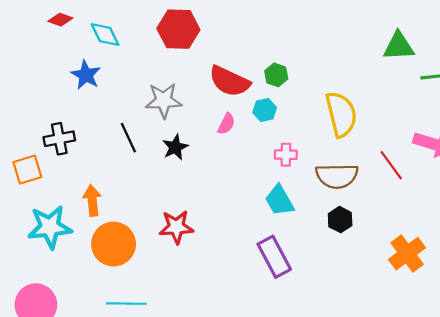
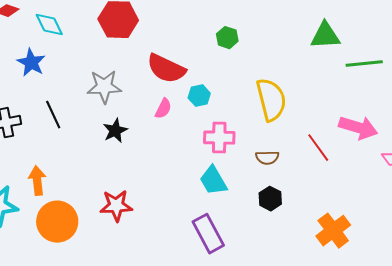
green hexagon: (276, 75) -> (227, 38), moved
black line: (128, 138) -> (53, 115), moved
pink cross: (286, 155) -> (219, 138), size x1.4
brown semicircle: (337, 176) -> (267, 158), size x0.6

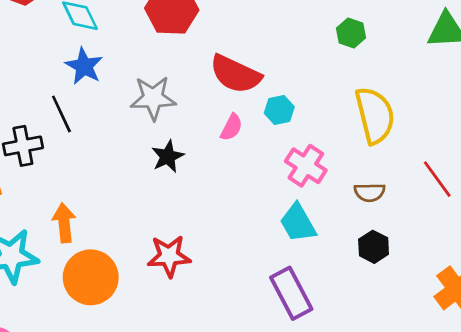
green hexagon: (227, 38) -> (351, 33), moved
blue star: (31, 63) -> (84, 66), moved
black line: (53, 115) -> (61, 114), moved
pink cross: (219, 138) -> (306, 166), turned 32

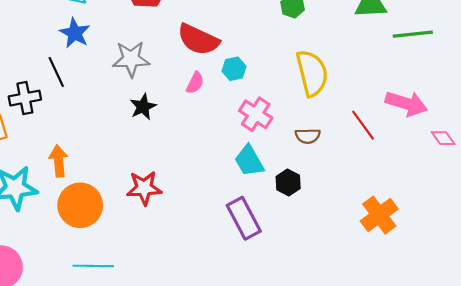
black hexagon: (374, 247) -> (288, 183), moved

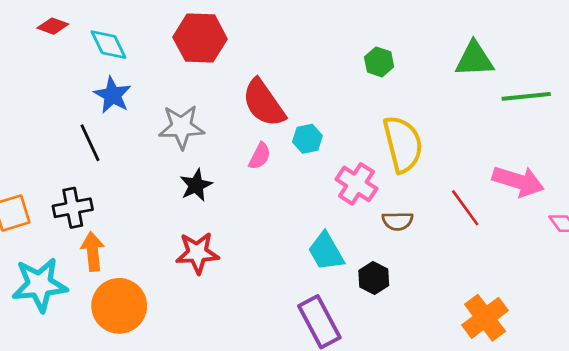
red semicircle: (198, 40) -> (264, 103), turned 30
black cross: (25, 98) -> (73, 208), moved
pink cross: (256, 114) -> (356, 184), moved
red star: (144, 188) -> (197, 253), moved

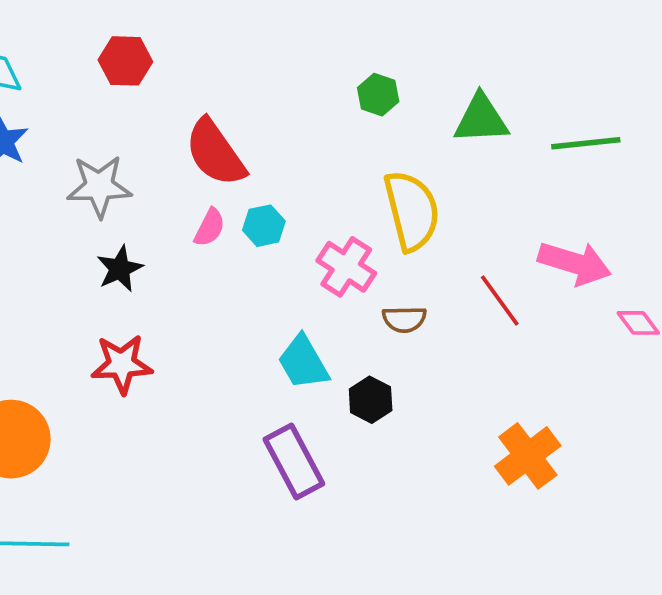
red hexagon: (200, 38) -> (125, 61), size x0.7
green triangle: (474, 59) -> (481, 119), moved
cyan hexagon: (307, 139) -> (264, 226), moved

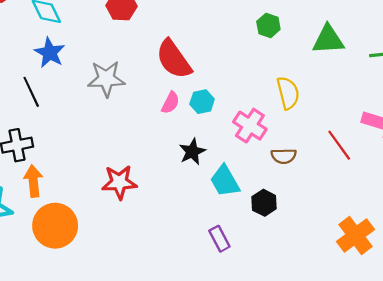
yellow semicircle: (412, 211) -> (288, 93), size x0.7
black star: (120, 269) -> (192, 152), moved
purple rectangle: (294, 462) -> (219, 239), size x0.6

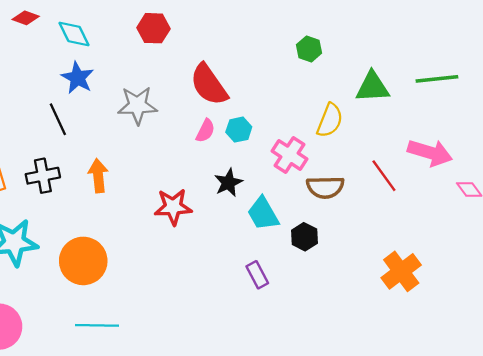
green triangle: (328, 40) -> (372, 87), moved
yellow semicircle: (288, 93) -> (330, 120), turned 36
brown semicircle: (284, 156) -> (325, 187), size x1.4
orange arrow: (33, 181) -> (98, 176), moved
red star: (119, 182) -> (173, 207), moved

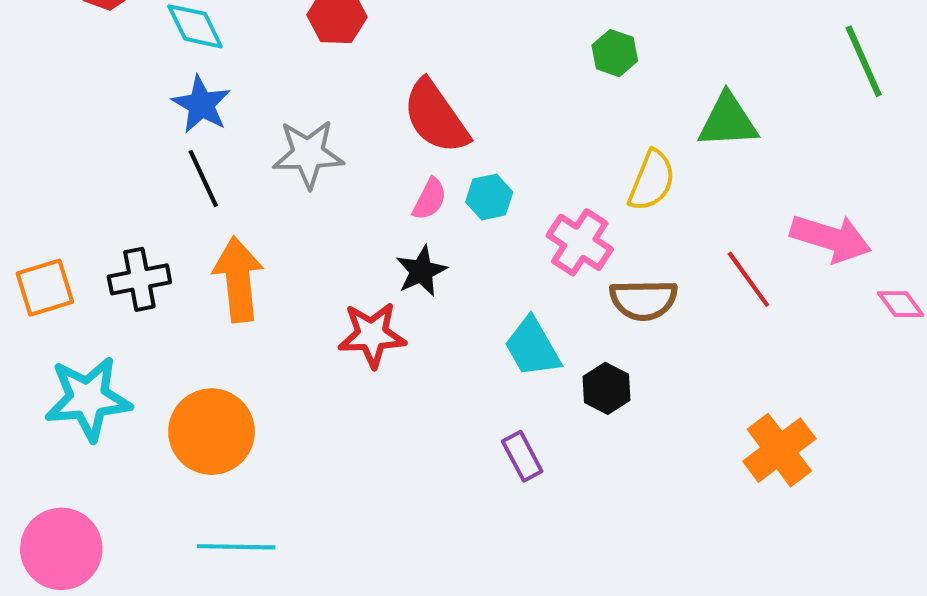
green line: (437, 79) -> (864, 61), moved, turned 72
black line: (58, 119) -> (203, 179), moved
orange arrow: (98, 176) -> (238, 279), size x1.4
black star: (228, 183) -> (421, 271), moved

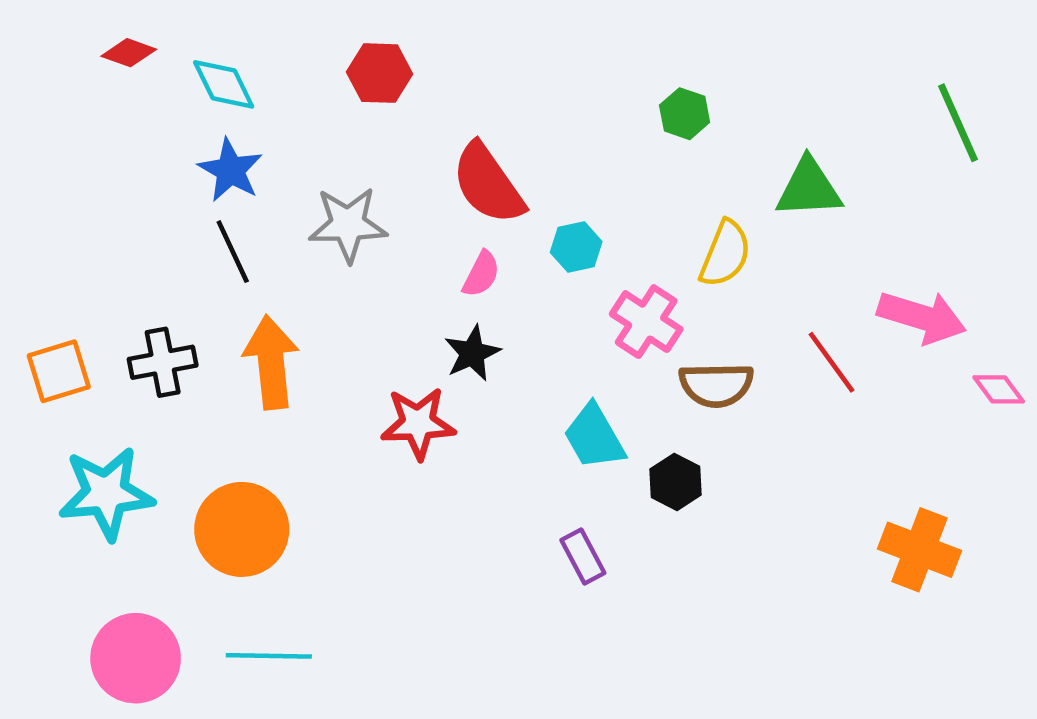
cyan hexagon: (489, 197) -> (576, 247), moved
orange cross: (779, 450) -> (920, 550), moved, turned -32
pink circle: (61, 549) -> (136, 658), moved

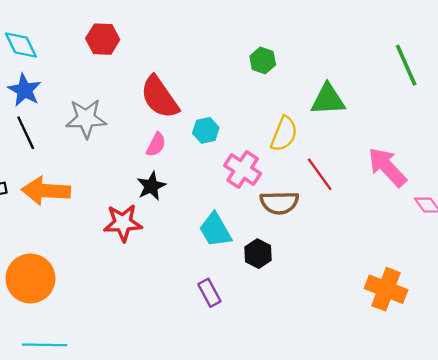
pink arrow: (922, 317) -> (387, 167), turned -150
orange arrow: (271, 362) -> (46, 191), turned -81
red line: (831, 362) -> (320, 174), moved

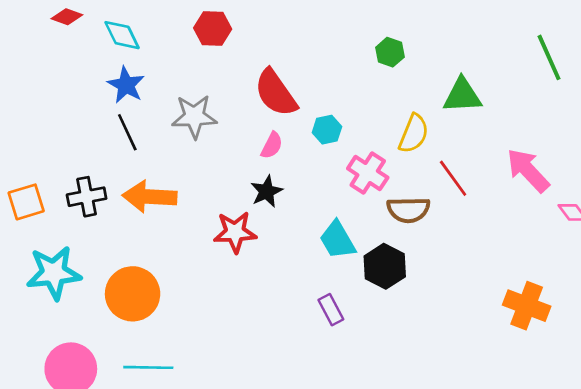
black hexagon: (258, 254) -> (385, 266), size x1.4

